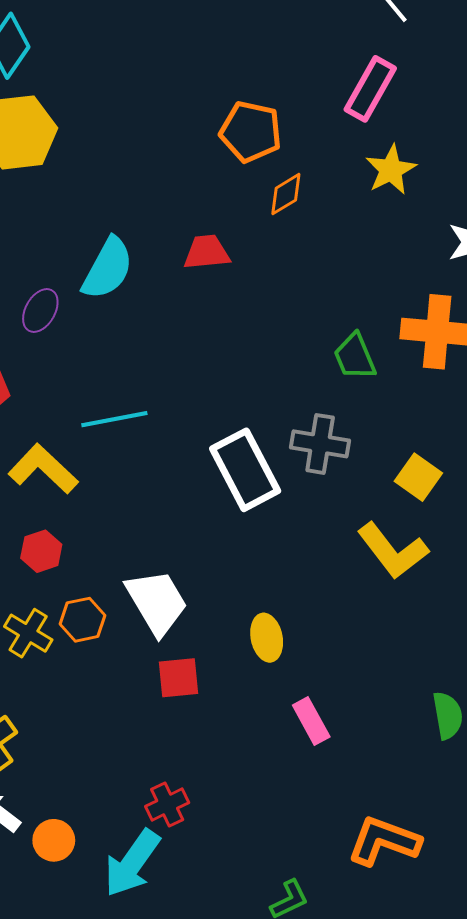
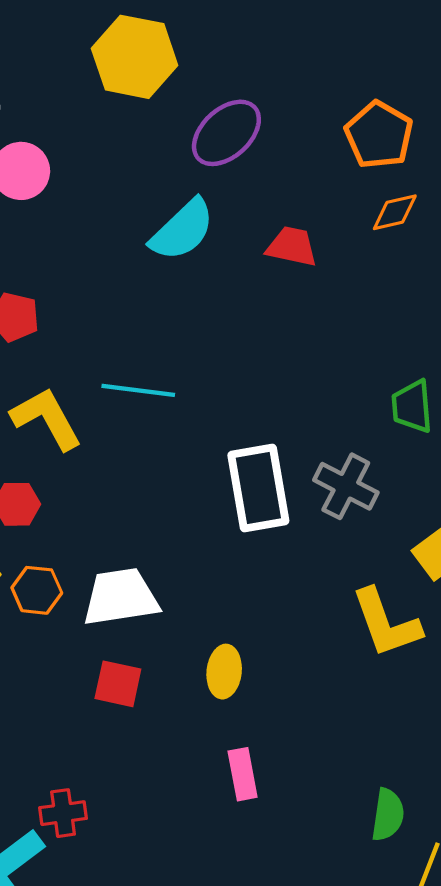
purple ellipse: (40, 310) -> (226, 133), moved, size x1.5
white trapezoid: (157, 602) -> (121, 597), turned -86

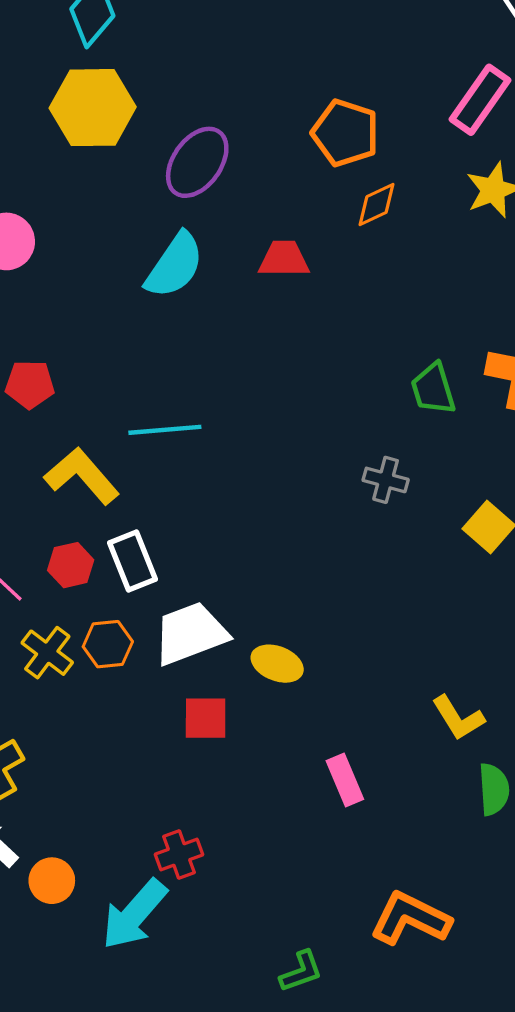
gray cross: (346, 486) -> (386, 480), size x0.7
white rectangle: (258, 488) -> (133, 561), moved, size x0.7
yellow L-shape: (386, 623) -> (458, 718), moved, size x0.7
yellow ellipse: (224, 672) -> (277, 664), moved, turned -63

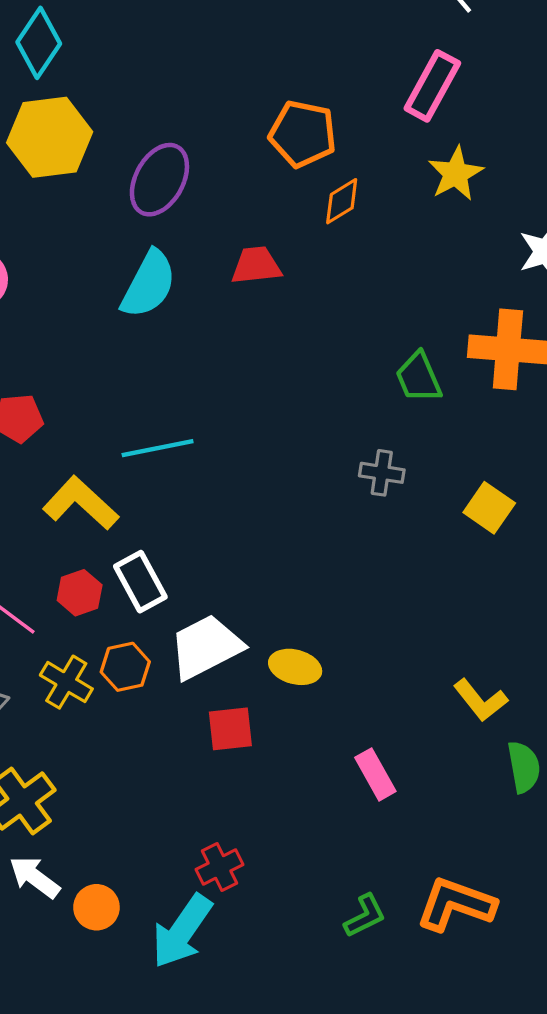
green L-shape: (301, 971) -> (365, 916), moved

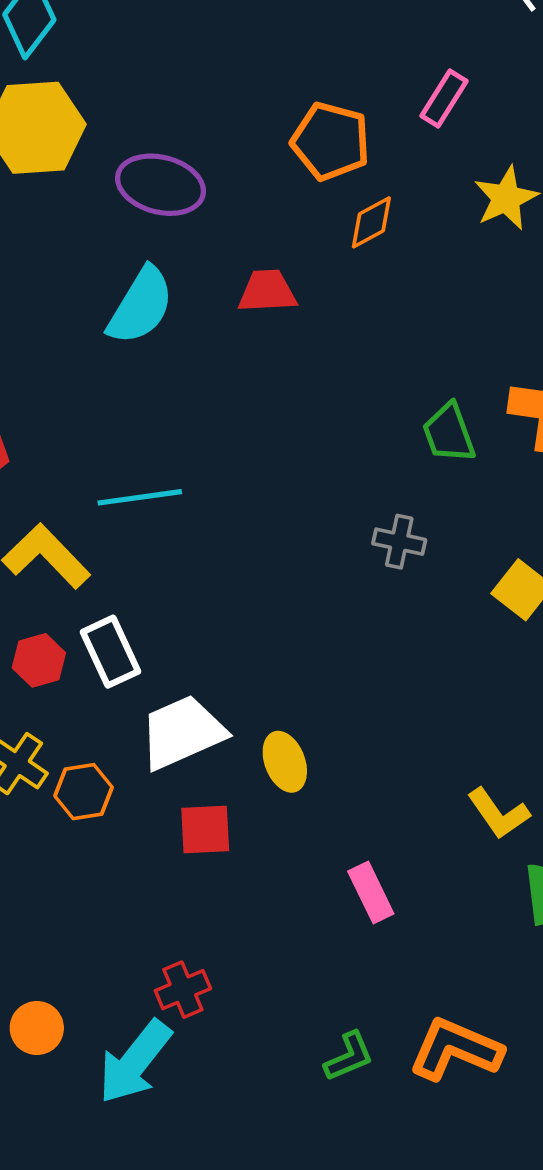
pink rectangle: (432, 86) -> (444, 98), moved, size x0.7
purple ellipse: (159, 180) -> (161, 185), turned 72
orange hexagon: (125, 667) -> (84, 792), moved
yellow ellipse: (295, 667) -> (285, 762), turned 51

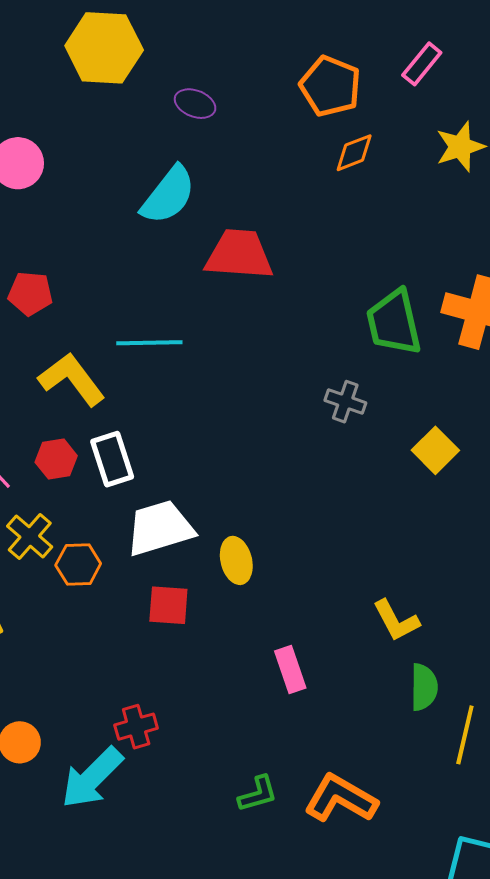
purple ellipse: (161, 185) -> (195, 104), size x0.6
red trapezoid: (267, 291) -> (239, 254), moved, size x1.5
green trapezoid: (449, 433) -> (394, 322), size x1.4

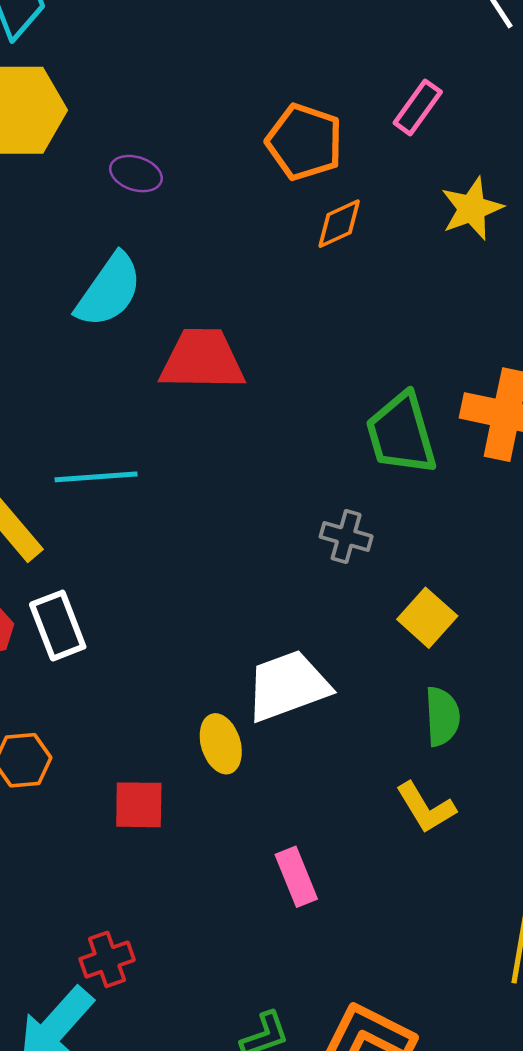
yellow square: (435, 450) -> (427, 618), moved
white trapezoid: (160, 528) -> (288, 686), moved
green semicircle: (424, 687) -> (442, 716), moved

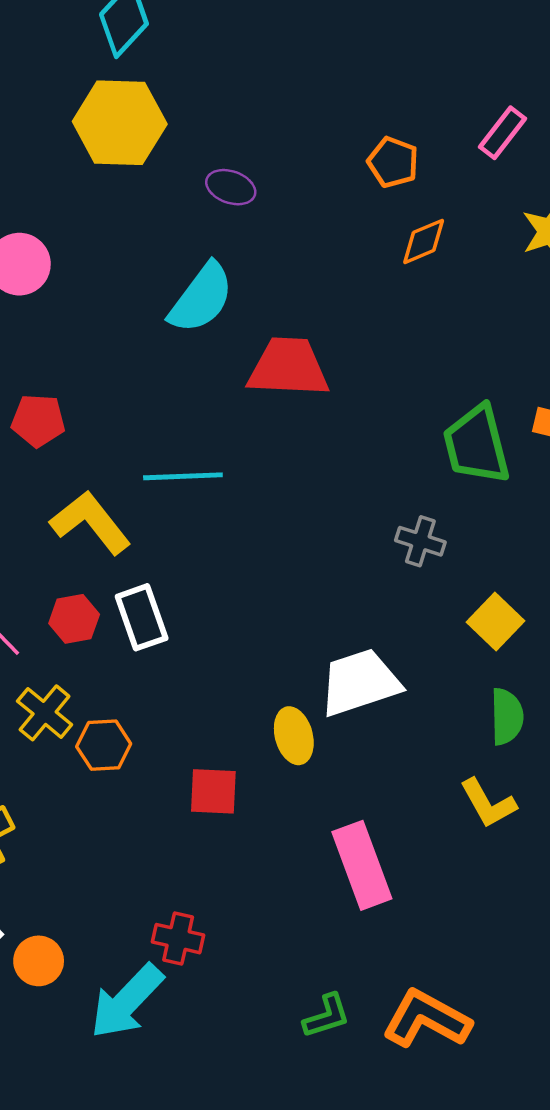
orange pentagon: (305, 142) -> (393, 162), size x0.7
pink rectangle: (296, 877) -> (362, 865), size x1.5
red cross: (107, 959) -> (178, 939), turned 30

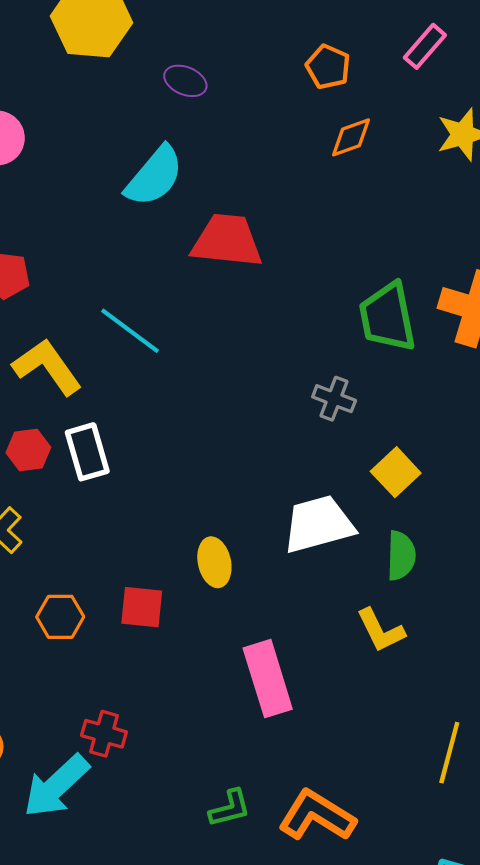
cyan line: (183, 476) -> (130, 331), turned 36
white trapezoid: (360, 682) -> (318, 524), moved
orange hexagon: (104, 745) -> (60, 617), moved

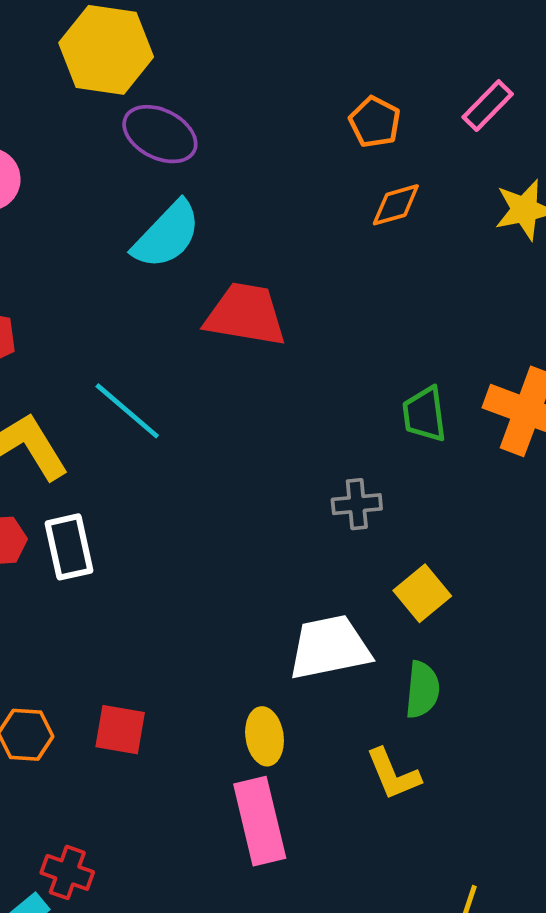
purple ellipse: (185, 81) -> (160, 134), moved, size x1.5
green trapezoid: (387, 317) -> (424, 414), size x0.7
gray cross: (334, 399) -> (357, 504), turned -30
yellow ellipse: (214, 562) -> (265, 736), moved

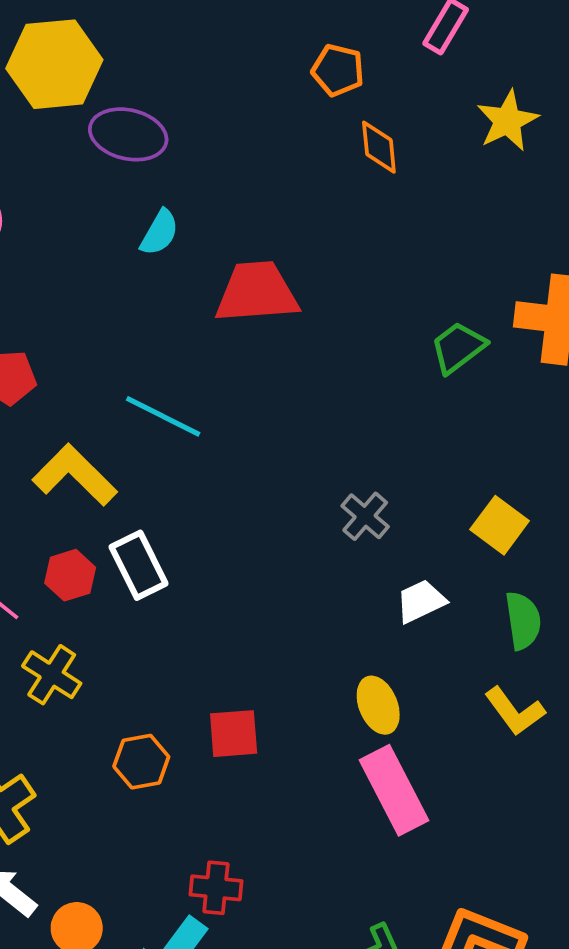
orange diamond: (396, 205) -> (379, 147), turned -66
cyan semicircle: (167, 235) -> (159, 233), size x0.6
green trapezoid: (424, 414) -> (458, 347), turned 74
gray cross: (357, 504) -> (365, 516), moved, turned -30
white trapezoid: (330, 647) -> (421, 601), size x0.6

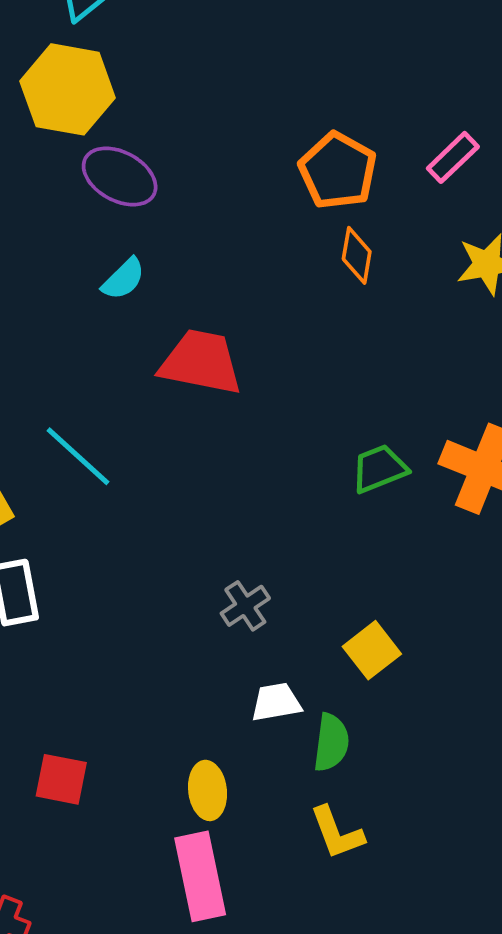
orange pentagon: (338, 70) -> (338, 171), size x1.5
green semicircle: (523, 621) -> (331, 742), moved

